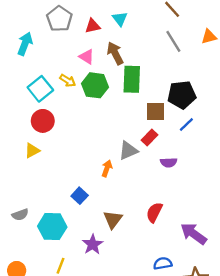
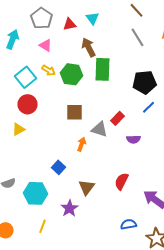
pink triangle: (87, 57) -> (46, 45), moved
brown square: (156, 111) -> (74, 112), moved
gray triangle: (128, 151) -> (100, 129), turned 42

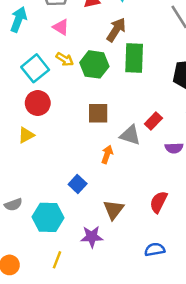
brown arrow: (88, 47) -> (116, 30), turned 60
purple star: (70, 208) -> (92, 237), turned 30
blue semicircle: (128, 224) -> (155, 250), moved

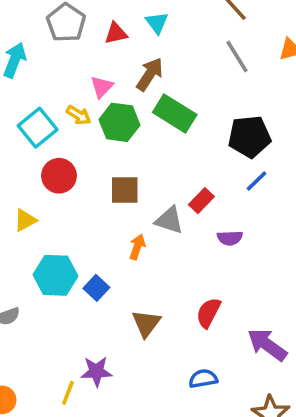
pink triangle: (61, 27) -> (102, 87), moved, turned 42
green rectangle: (134, 58) -> (175, 113), turned -60
red circle: (38, 103) -> (59, 176), moved
cyan hexagon: (48, 217) -> (55, 275), moved
purple star: (92, 237) -> (96, 371), moved

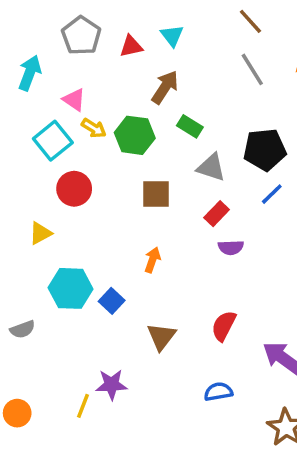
pink triangle: (102, 87) -> (74, 100), moved, turned -40
green rectangle: (175, 113) -> (190, 126), size x0.6
brown square: (125, 190) -> (156, 194), moved
gray triangle: (169, 220) -> (211, 167), moved
purple semicircle: (230, 238) -> (231, 247), moved

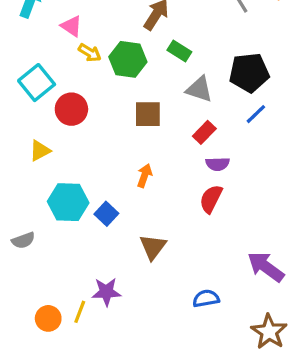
cyan square: (53, 141) -> (37, 83), moved
red semicircle: (224, 326) -> (211, 199), moved
orange circle: (17, 413) -> (48, 318), moved

